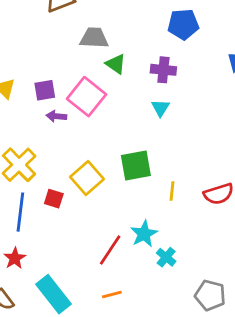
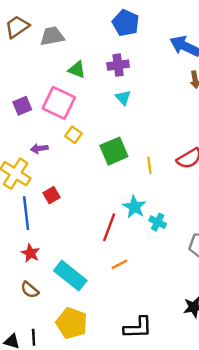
blue pentagon: (183, 24) -> (126, 23), turned -30
gray trapezoid: (94, 38) -> (52, 36), moved
purple arrow: (56, 116) -> (39, 148), moved
yellow square: (87, 178) -> (74, 135), moved, size x0.6
red square: (54, 199) -> (52, 195), turned -35

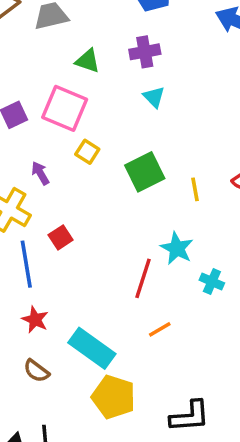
purple arrow: (39, 148) -> (40, 173), turned 70
cyan cross: (158, 222) -> (212, 282), moved
yellow pentagon: (72, 323) -> (114, 397), moved

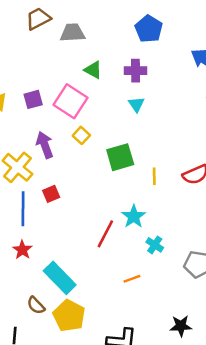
purple arrow: (40, 173) -> (45, 145), size x1.5
orange line: (160, 329) -> (132, 279), moved
brown semicircle: (36, 371) -> (36, 305), moved

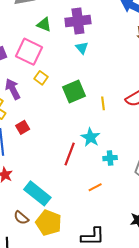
purple cross: (136, 71) -> (78, 21), size x1.4
cyan cross: (155, 245) -> (110, 158), turned -32

